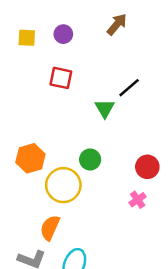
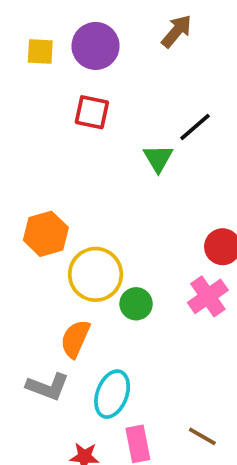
purple circle: (63, 34) -> (96, 46), size x1.6
green circle: (90, 160) -> (136, 304), moved
pink cross: (138, 200) -> (208, 296), size x1.5

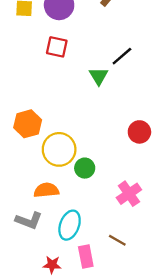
pink cross: (208, 296) -> (129, 194), moved
orange semicircle: (75, 339) -> (46, 190), turned 60
brown line: (202, 436) -> (117, 240), moved

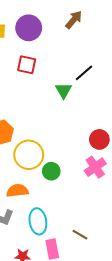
pink cross: (129, 194) -> (95, 167), moved
cyan ellipse: (70, 225) -> (38, 221), turned -30

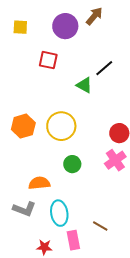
purple circle: (29, 28) -> (65, 26), moved
green triangle: (64, 90) -> (84, 85), turned -30
yellow circle: (29, 155) -> (61, 126), moved

